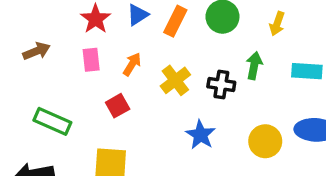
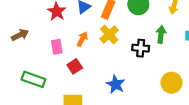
pink rectangle: (91, 60) -> (57, 47), moved
yellow cross: (175, 80) -> (109, 34), moved
blue star: (201, 135) -> (116, 84), moved

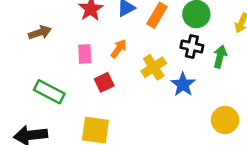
yellow cross: (109, 34) -> (154, 67), moved
black cross: (141, 48) -> (192, 46), moved
blue star: (116, 84) -> (183, 84), moved

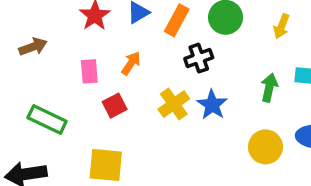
black cross: (192, 46) -> (199, 58), moved, turned -30
green arrow: (220, 57) -> (269, 88), moved
yellow cross: (154, 67) -> (174, 104), moved

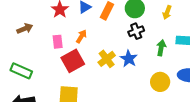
black cross: (199, 58) -> (136, 31), moved
red square: (115, 106) -> (73, 61), size x1.6
green rectangle: (47, 120) -> (21, 71), moved

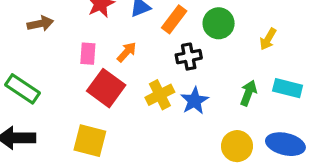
black cross: (136, 31) -> (189, 57), moved
red square: (73, 61) -> (106, 88), turned -35

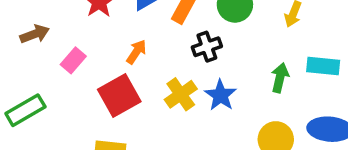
pink rectangle: (88, 54) -> (73, 60), moved, turned 45
red square: (106, 88) -> (119, 96), turned 33
green rectangle: (22, 89) -> (25, 110), turned -56

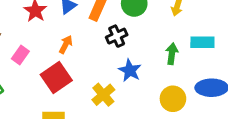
yellow cross: (181, 94) -> (103, 95), moved

